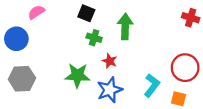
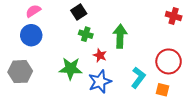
black square: (86, 13) -> (79, 12), turned 35
green arrow: (125, 27) -> (120, 36), moved
blue circle: (16, 39) -> (31, 35), moved

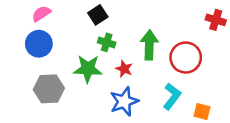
red circle: (169, 61) -> (186, 58), moved
green star: (71, 69) -> (88, 69), moved
gray hexagon: (20, 72) -> (49, 89), moved

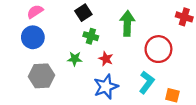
green arrow: (149, 45) -> (127, 23), moved
green star: (88, 69) -> (75, 59), size x0.6

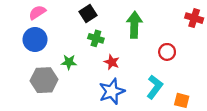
red circle: (158, 49) -> (167, 52), size x0.6
green star: (75, 59) -> (69, 62), moved

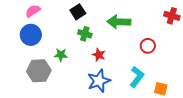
green arrow: (134, 25) -> (119, 22), turned -90

